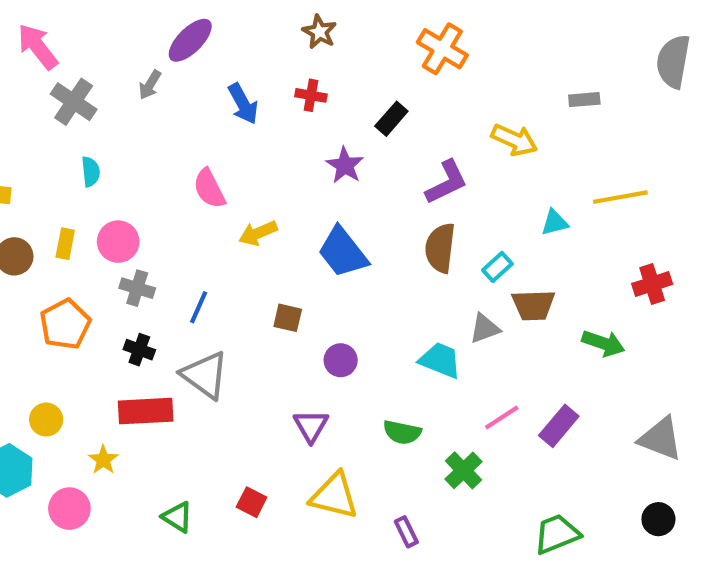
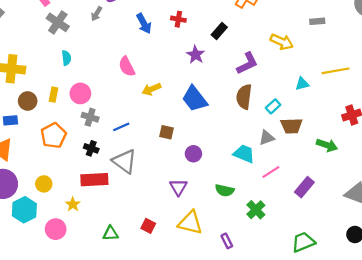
blue line: (199, 307) -> (121, 127), turned 42
pink line: (502, 417) -> (271, 172), moved
green triangle: (177, 517) -> (111, 233), turned -35

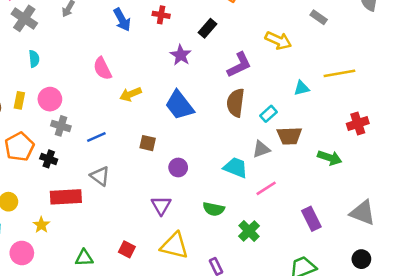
gray rectangle: (317, 21) -> (319, 17), turned 40
black cross: (91, 148) -> (49, 159), moved
gray triangle: (125, 161) -> (100, 176), size x0.7
purple rectangle: (304, 187) -> (311, 219), moved, turned -66

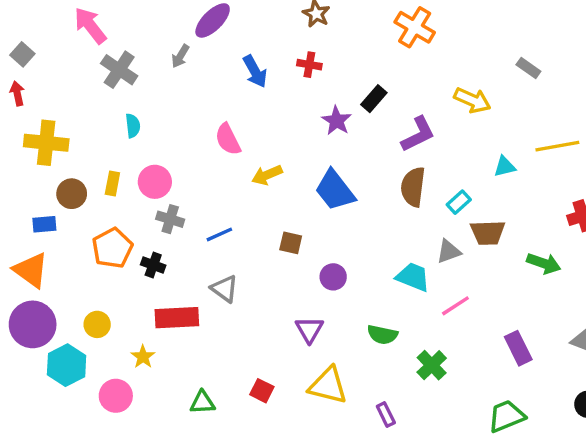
black rectangle: (207, 28) -> (374, 99), moved

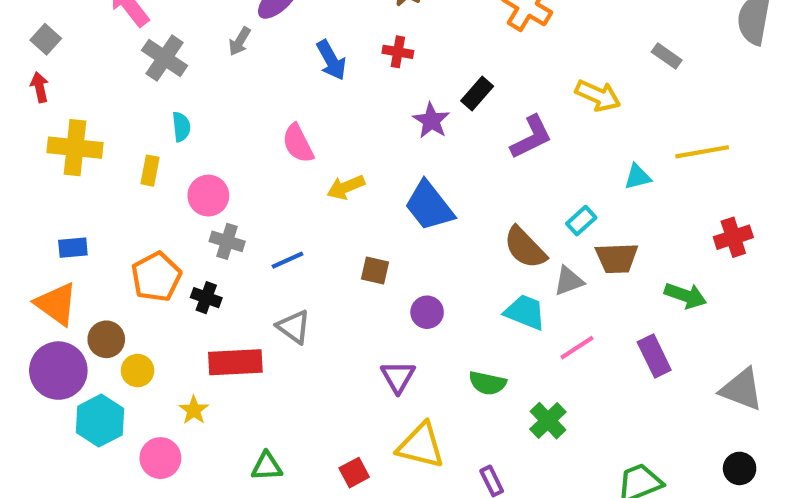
yellow rectangle: (112, 183) -> (150, 171), moved
brown semicircle: (413, 187) -> (525, 248), moved, turned -51
brown circle: (72, 194) -> (106, 339), moved
purple rectangle: (518, 348) -> (654, 356), moved
red square: (262, 391) -> (354, 473), moved, turned 35

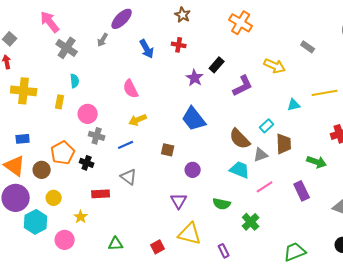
yellow arrow: (346, 187) -> (138, 120), moved
brown trapezoid: (617, 258) -> (284, 144), turned -90
brown circle: (106, 339) -> (42, 170), moved
red rectangle: (235, 362) -> (101, 194), size x0.7

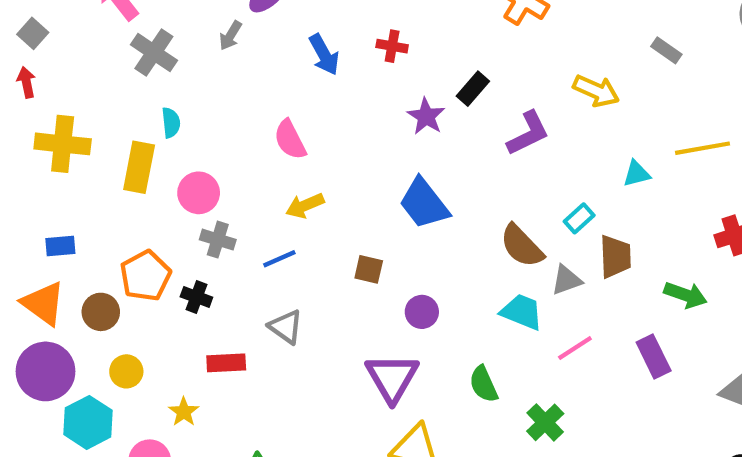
yellow rectangle: (60, 102) -> (139, 167), size x1.6
purple triangle: (179, 201) -> (392, 378), size x1.5
green semicircle: (222, 204) -> (483, 384), turned 54

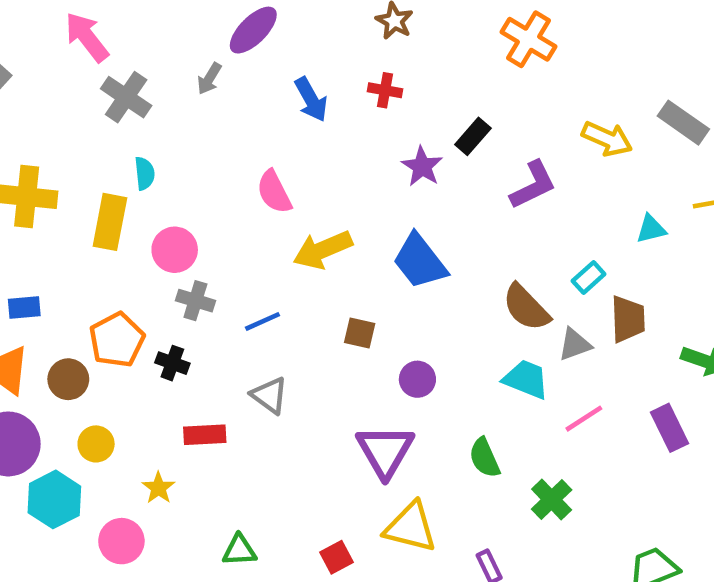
gray rectangle: (666, 50) -> (683, 123), moved, size x1.5
yellow arrow: (305, 206) -> (323, 250), moved, size x1.4

